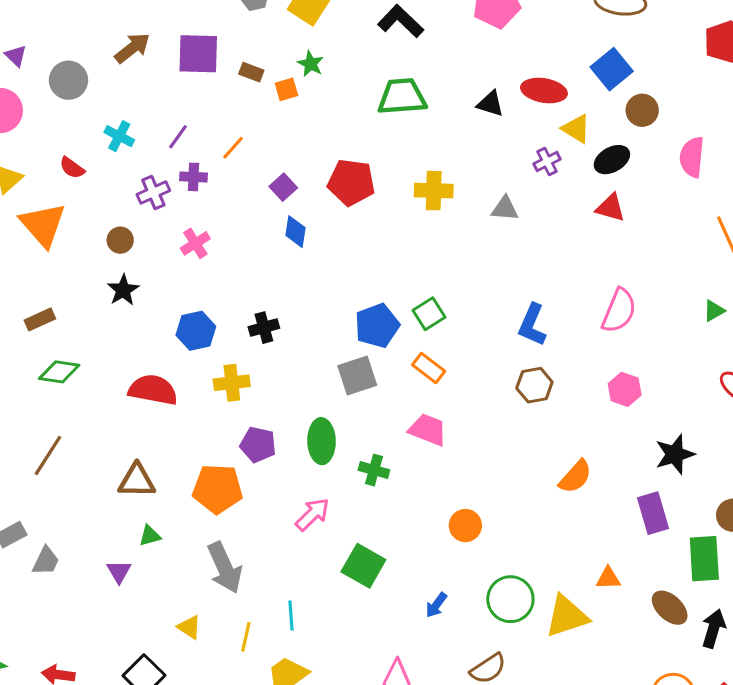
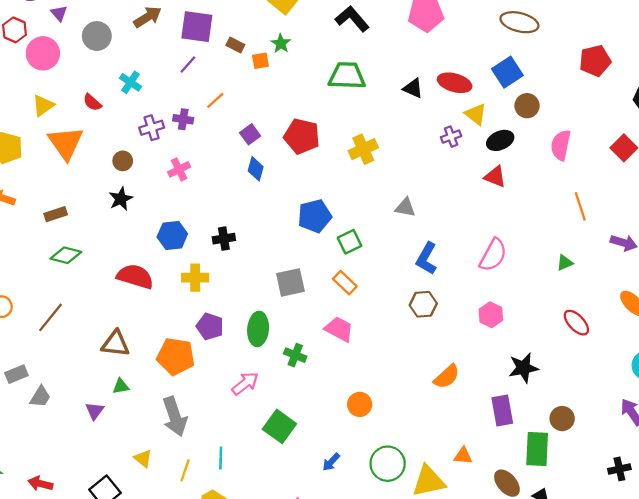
purple line: (178, 137) -> (188, 64), moved
yellow cross: (434, 191) -> (363, 149), turned -32
gray triangle: (505, 209) -> (405, 207), moved
blue pentagon: (377, 326) -> (315, 216), moved

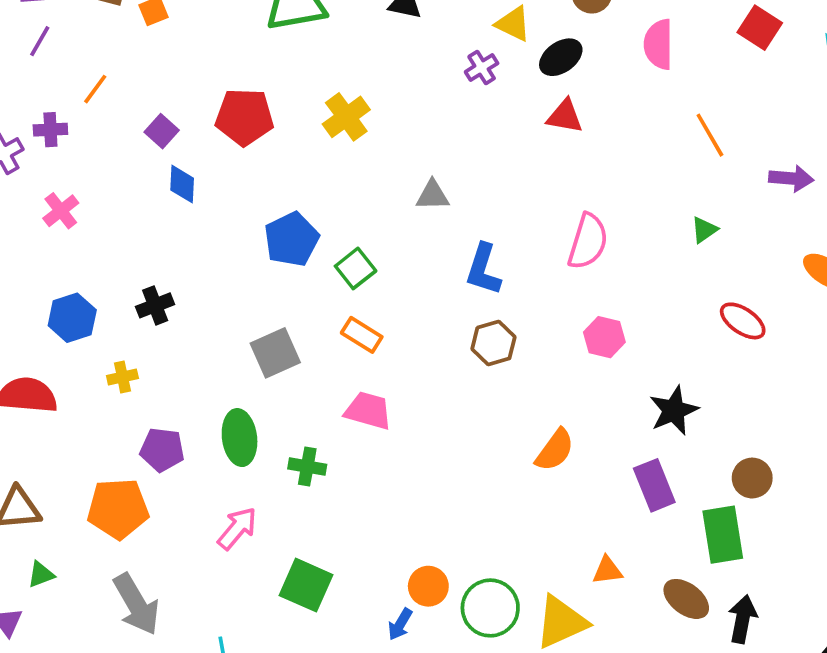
yellow cross: (195, 278) -> (122, 377), size x0.7
orange circle: (360, 404) -> (428, 586), moved

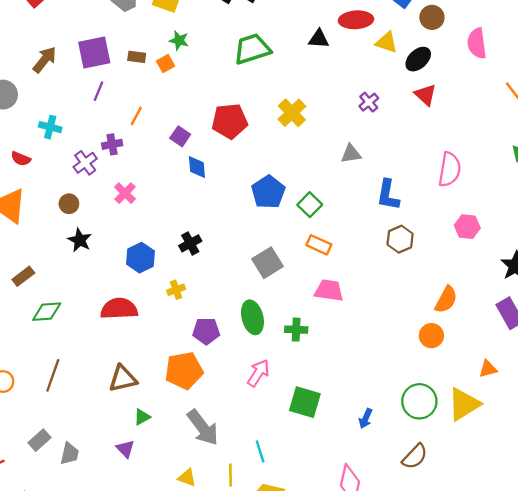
purple cross: (482, 68) -> (369, 102), moved
red triangle: (565, 116) -> (425, 95), turned 40
orange circle: (428, 586) -> (431, 336), moved

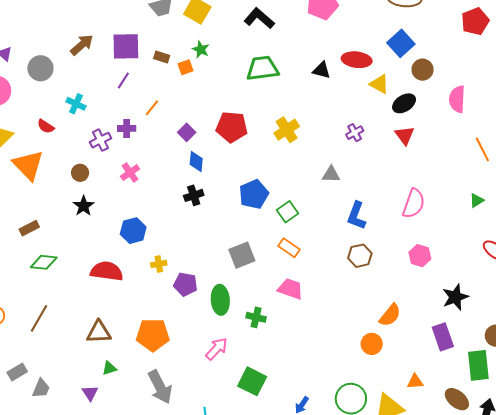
black cross: (190, 243) -> (194, 195), moved
purple pentagon: (206, 331) -> (185, 284), moved

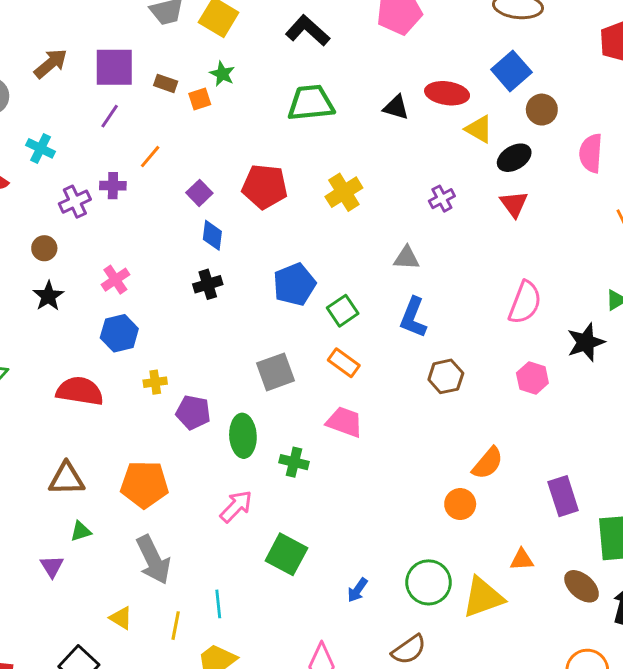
pink cross: (130, 173) -> (115, 280), moved
blue L-shape: (356, 216) -> (413, 317), moved
black star: (455, 297) -> (586, 342), moved

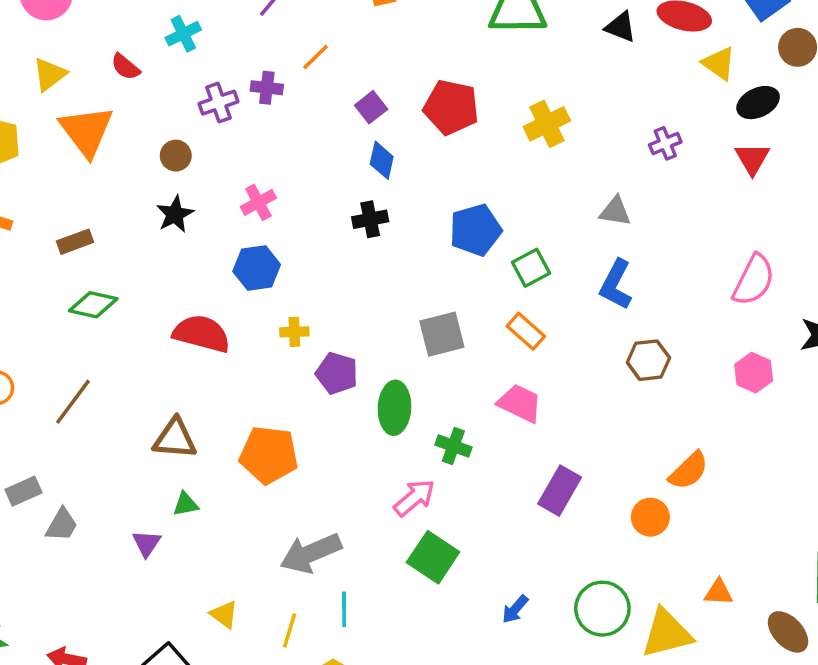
cyan cross: (41, 148) -> (183, 34), turned 32
purple rectangle: (563, 496) -> (560, 491), moved, turned 42
pink arrow: (236, 506) -> (414, 498), moved
gray arrow: (153, 560) -> (311, 553), moved, turned 87

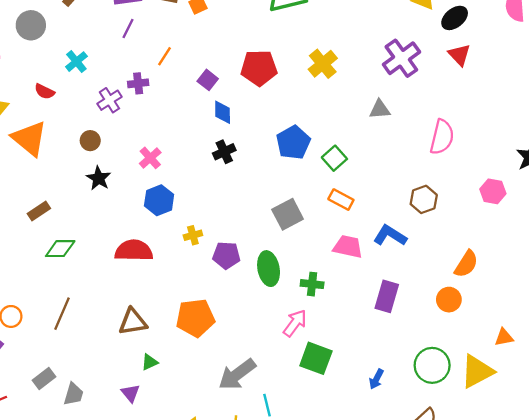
purple cross: (665, 143) -> (401, 58), size x1.8
pink semicircle: (754, 280) -> (442, 137), moved
blue L-shape: (616, 285) -> (390, 235), moved, turned 108

